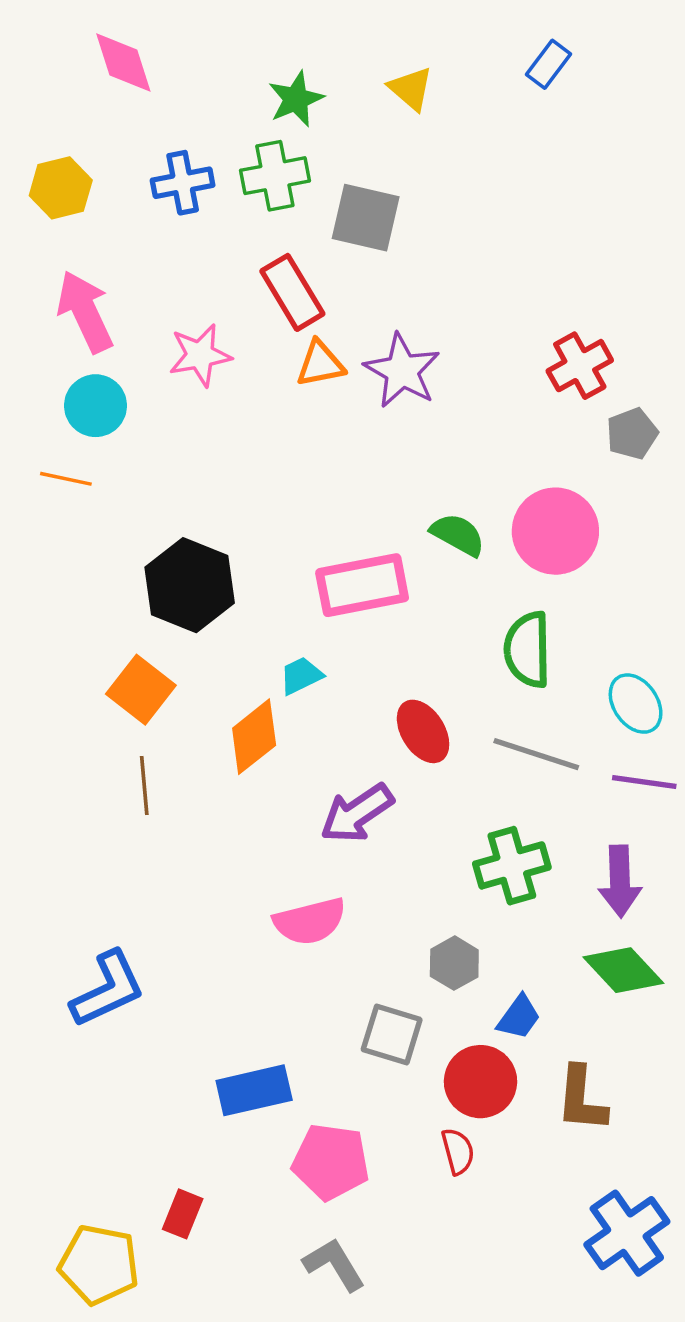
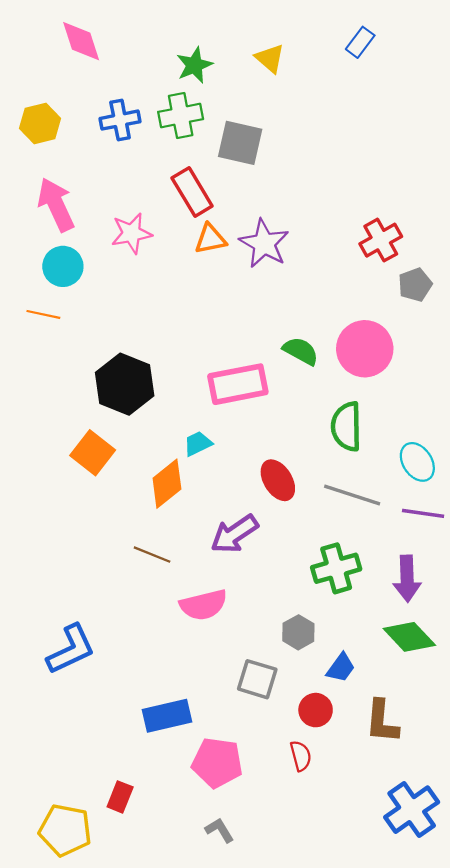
brown line: (144, 785) -> (152, 555), moved, turned -63
red circle: (481, 1082) -> (316, 710), size x0.7
gray L-shape: (334, 1264) -> (220, 830), size x0.7

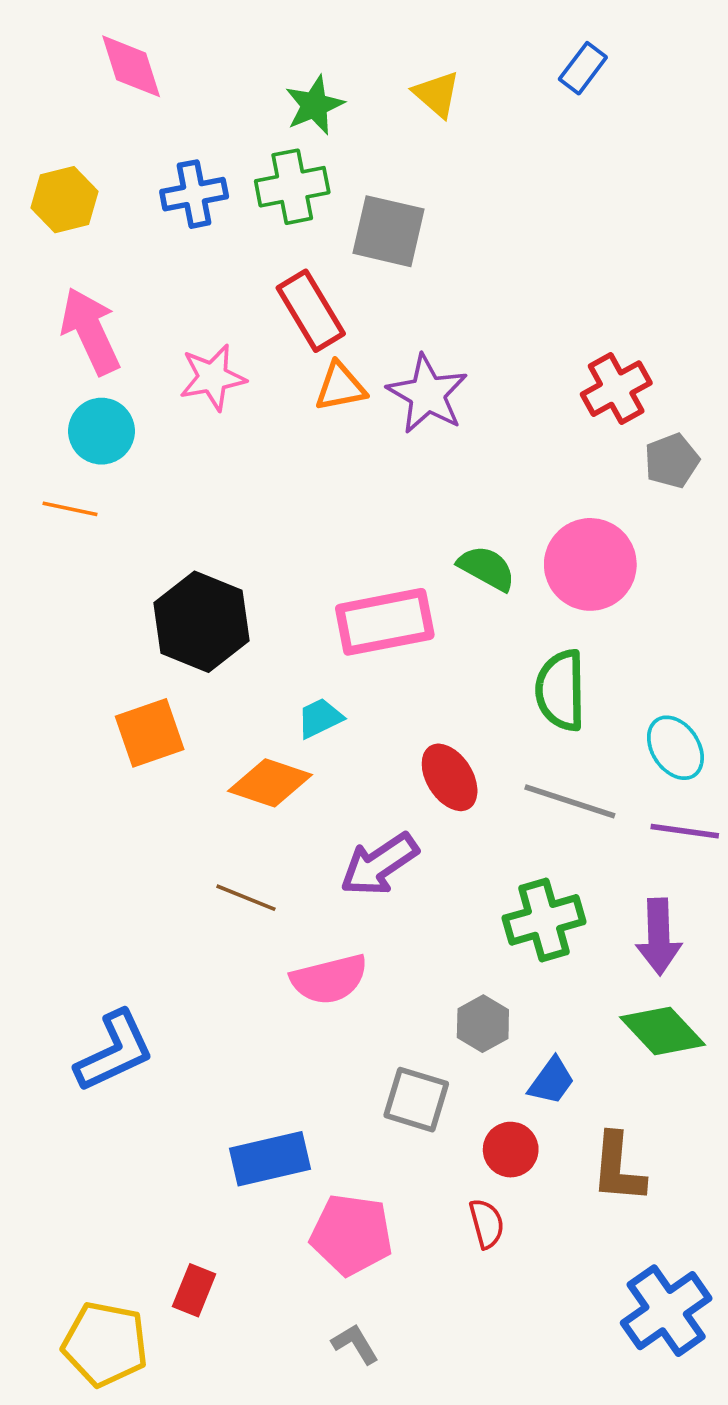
orange square: (93, 453) -> (150, 733), turned 33
orange diamond: (167, 484) -> (270, 783), turned 57

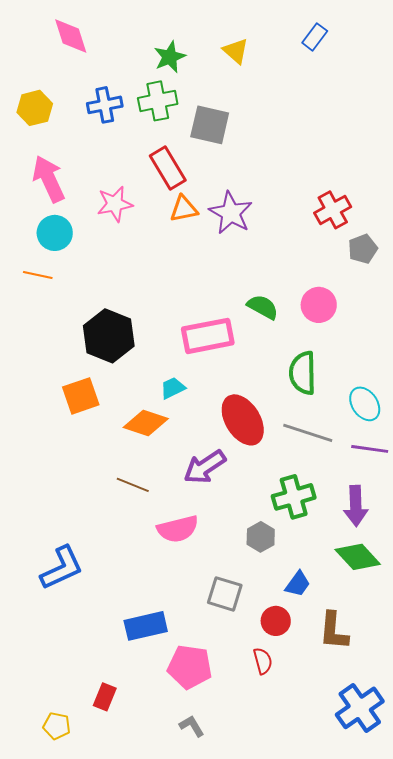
pink circle: (590, 564) -> (319, 305), size x0.7
red ellipse: (450, 777) -> (243, 420), size x1.4
gray hexagon: (483, 1024) -> (261, 537), moved
yellow pentagon: (105, 1344) -> (57, 726), size x0.6

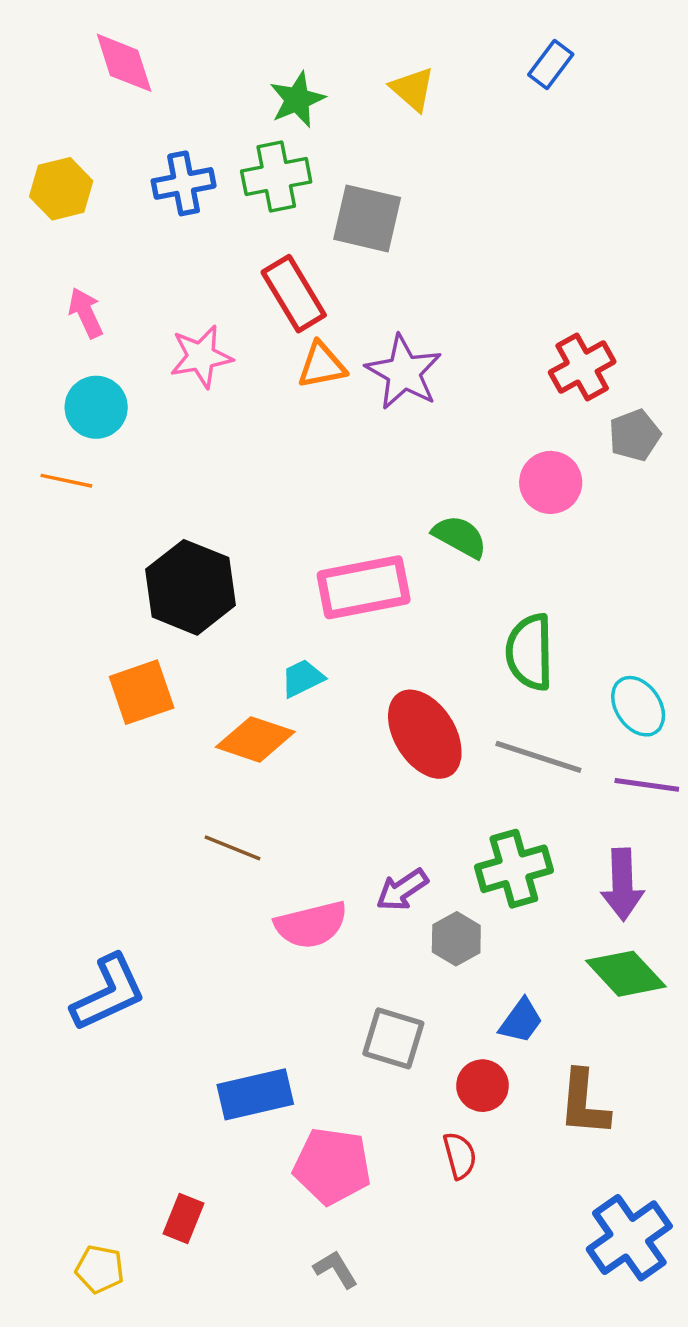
pink arrow: (49, 179) -> (86, 313), size x0.6
pink circle: (319, 305) -> (551, 482), moved
purple arrow: (205, 467) -> (402, 890), moved, size x0.7

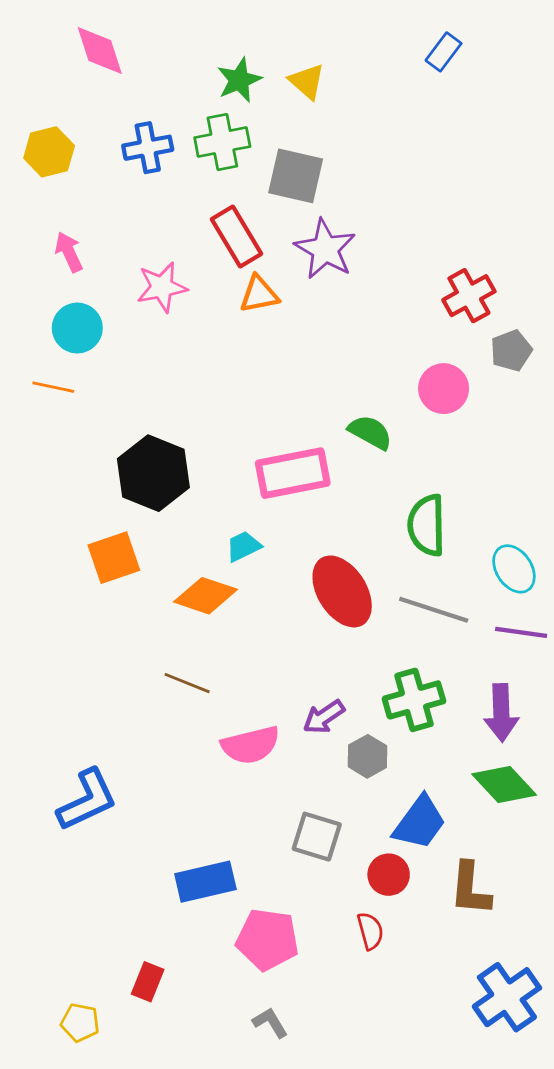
yellow triangle: (413, 89) -> (307, 81), moved
purple star: (404, 372) -> (325, 249), moved
blue trapezoid: (521, 1021) -> (420, 823), size x1.5

